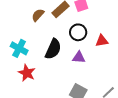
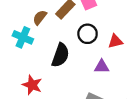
cyan cross: (19, 48) -> (23, 37), moved
purple triangle: (79, 57) -> (102, 67), moved

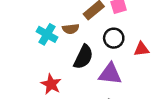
brown semicircle: (40, 17) -> (71, 29), moved, turned -140
purple triangle: (102, 67) -> (110, 74), moved, size x1.5

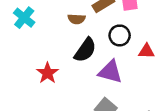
cyan cross: (47, 34) -> (24, 18), moved

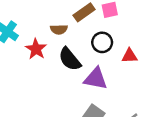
black semicircle: (85, 50) -> (70, 59), turned 110
red star: (47, 73) -> (36, 49), moved

